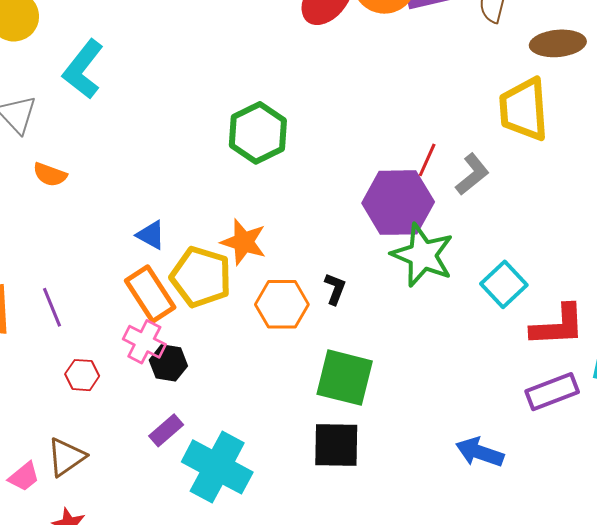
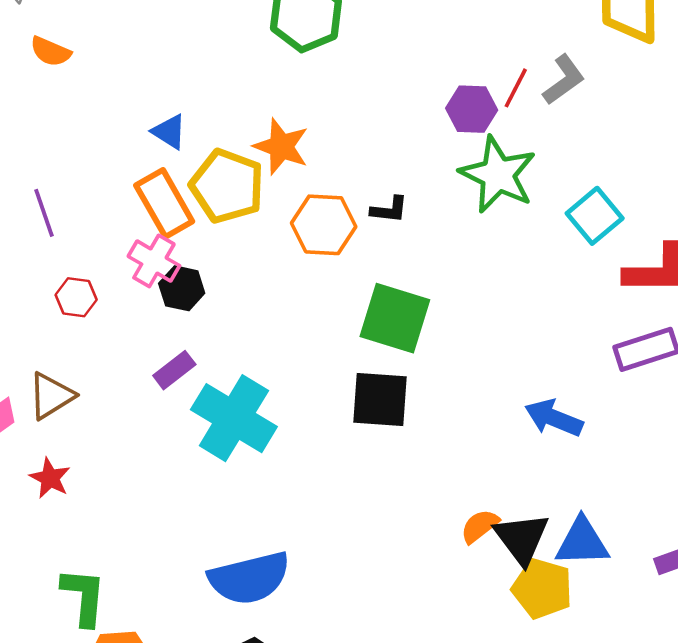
red line: (427, 160) -> (516, 88), moved
purple hexagon: (398, 203) -> (472, 109), size x0.6
black L-shape: (335, 289) -> (389, 210), turned 72

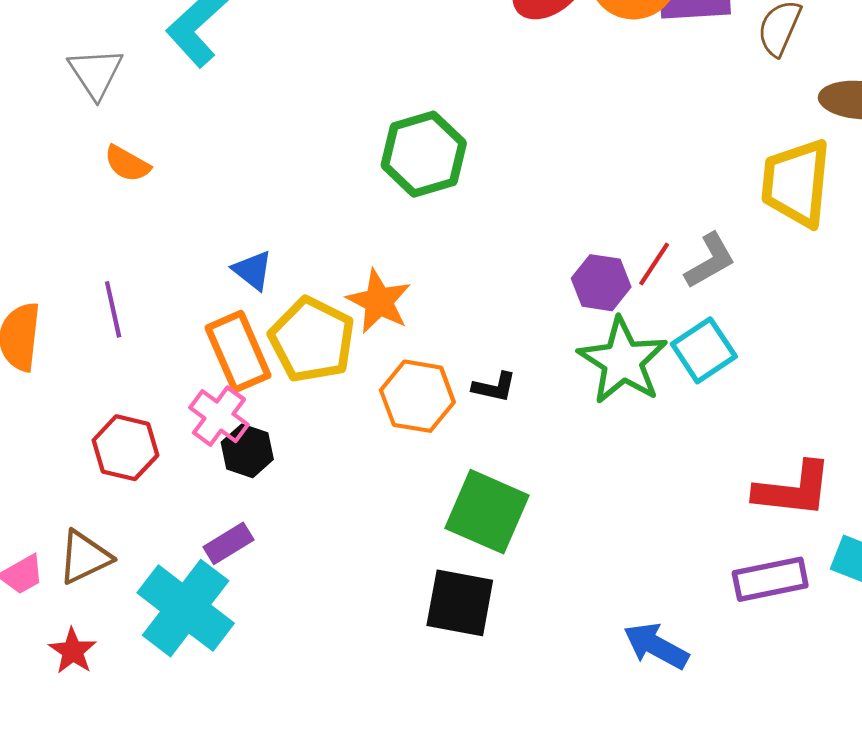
purple line: (44, 213) -> (113, 309), moved
cyan square: (595, 216) -> (704, 350), moved
red hexagon: (76, 297) -> (125, 448), size x1.4
cyan cross: (234, 418) -> (186, 608), moved

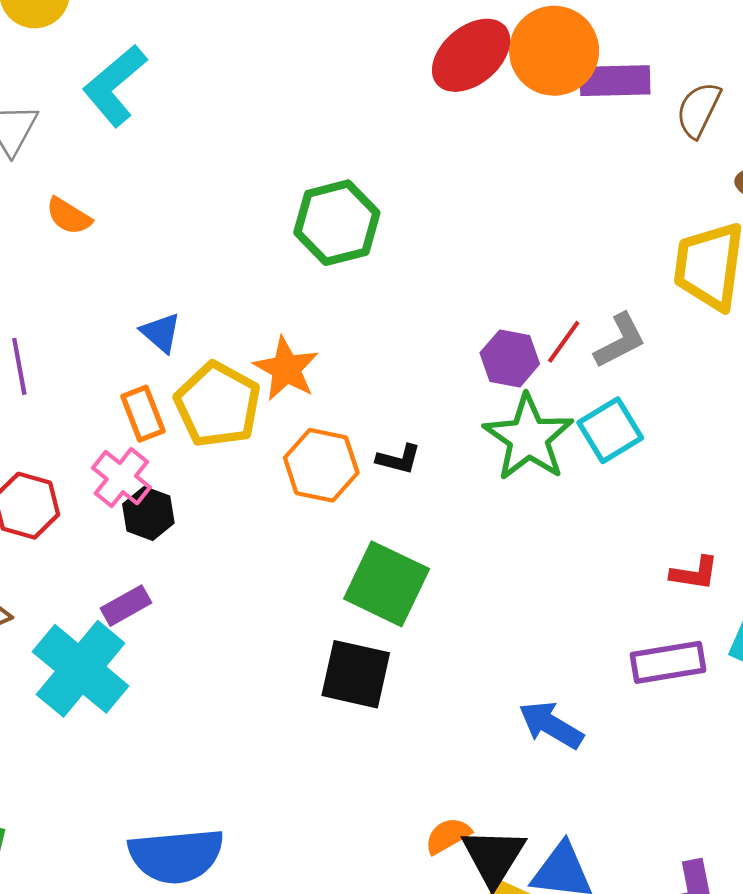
orange semicircle: (127, 164) -> (69, 216), moved
orange rectangle: (238, 352) -> (143, 414), size x0.7
red L-shape: (793, 489) -> (694, 573), size x0.6

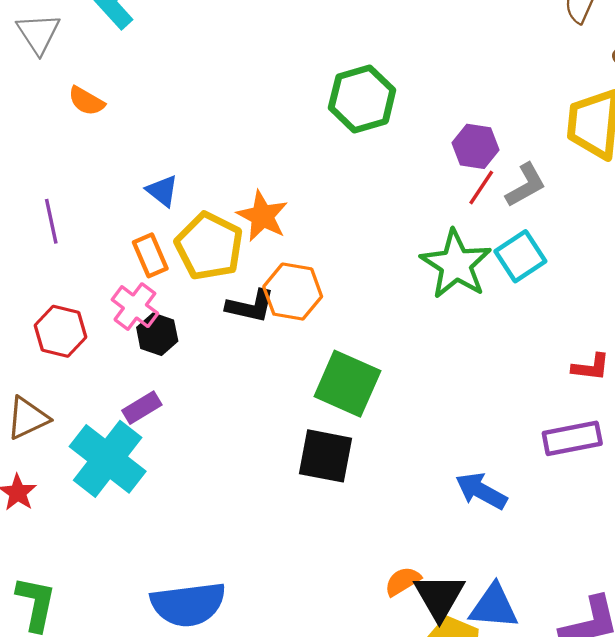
green hexagon: (337, 223) -> (362, 99), moved
purple hexagon: (510, 358) -> (476, 146), moved
black L-shape: (399, 459) -> (250, 306), moved, size x1.4

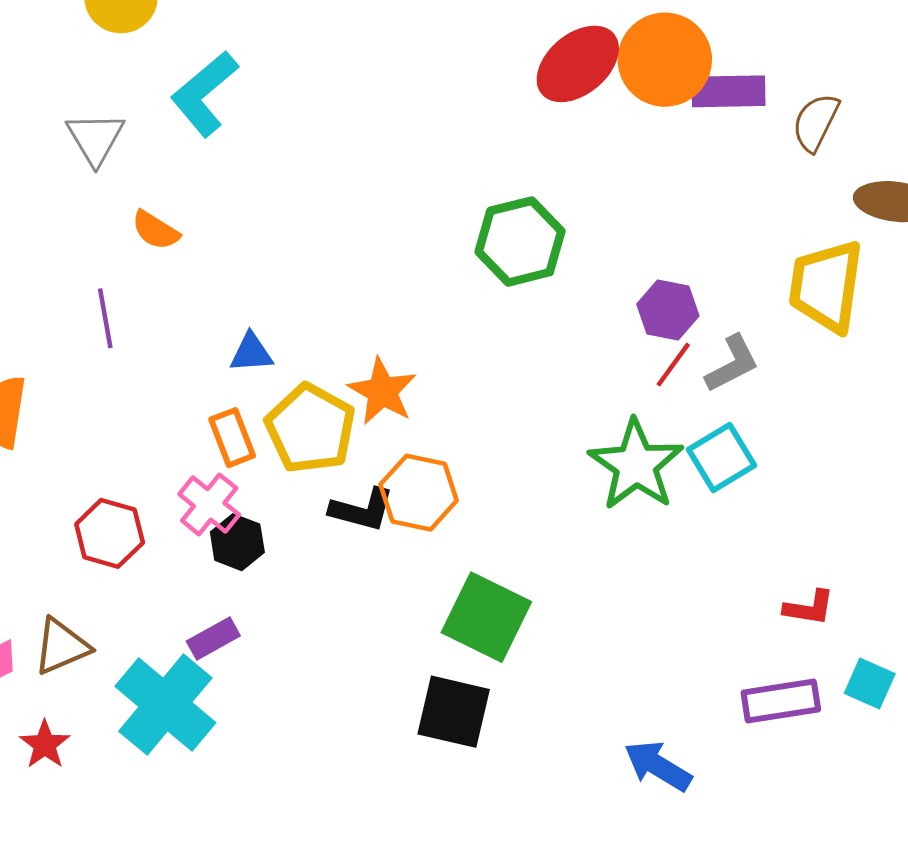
blue triangle: (162, 191) -> (251, 353), turned -45
purple line: (51, 221) -> (105, 318), moved

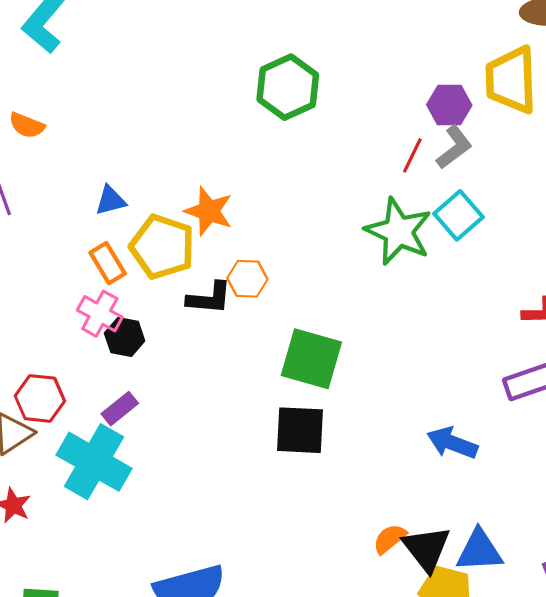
purple hexagon: (668, 310) -> (449, 105), moved
orange hexagon: (419, 493) -> (247, 279), size x0.7
red hexagon: (110, 533) -> (40, 398), moved

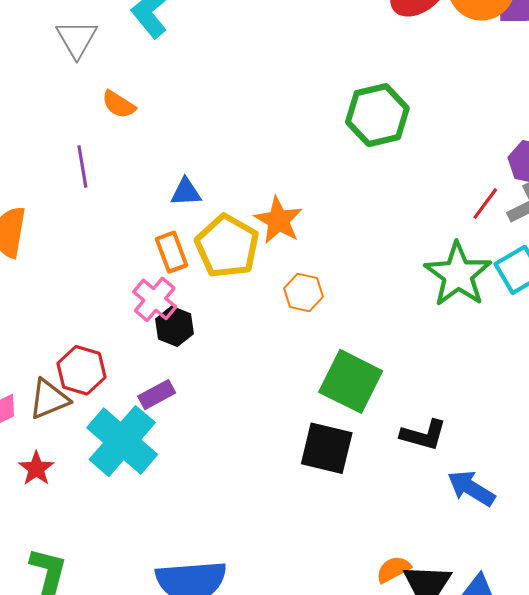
black L-shape: (209, 298) -> (423, 435), moved

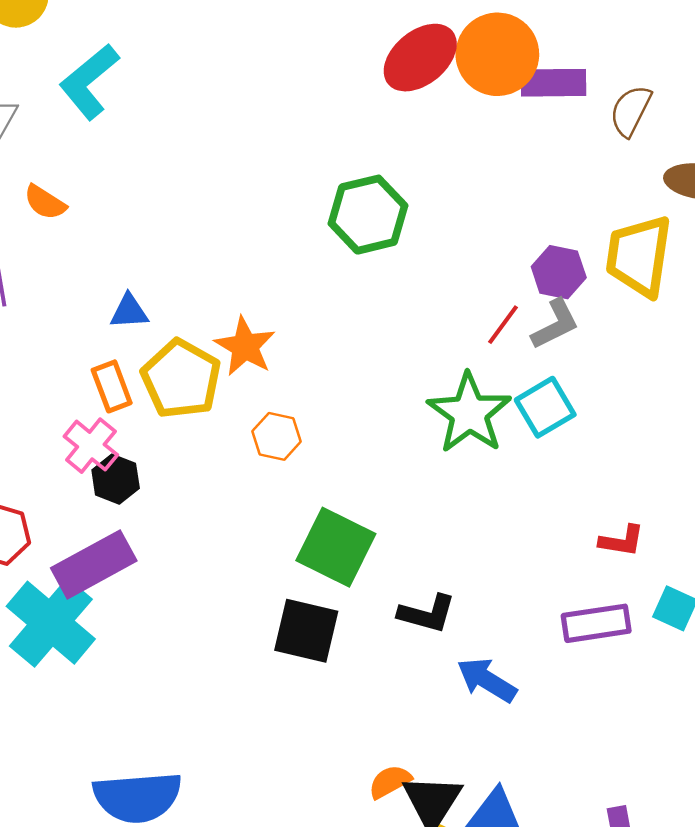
purple rectangle: (157, 395) -> (94, 564), size x1.8

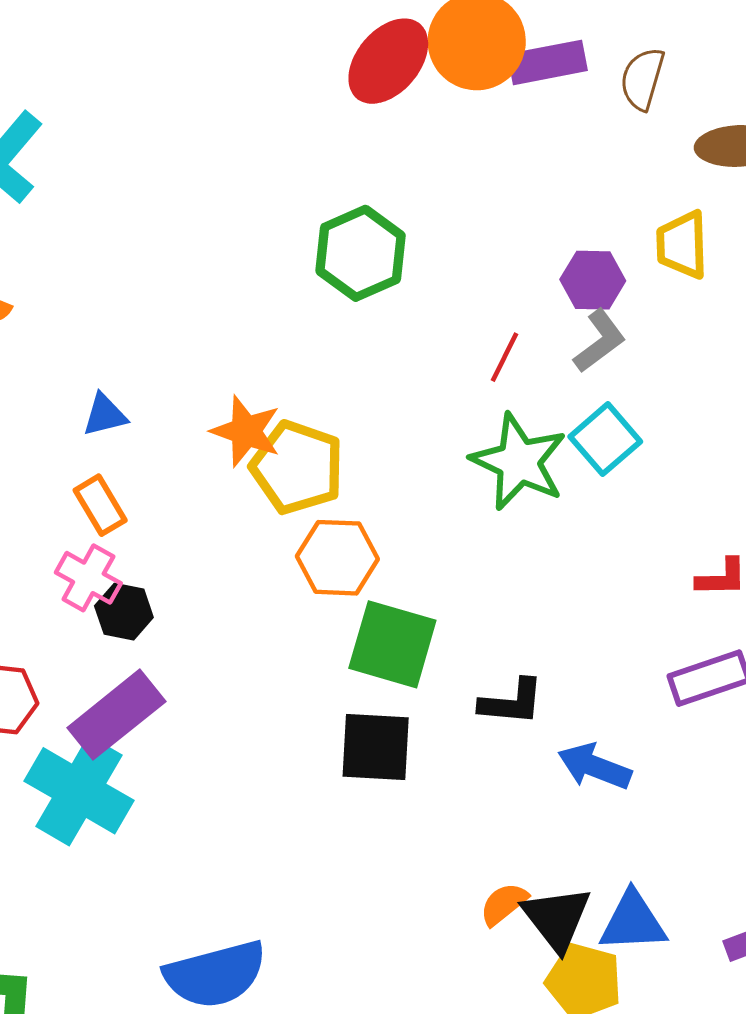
yellow trapezoid: (639, 256) -> (682, 245), size x0.7
red line: (503, 325) -> (505, 357), moved
yellow pentagon: (181, 379) -> (297, 467), moved
orange hexagon: (277, 436) -> (337, 558), moved, size x1.4

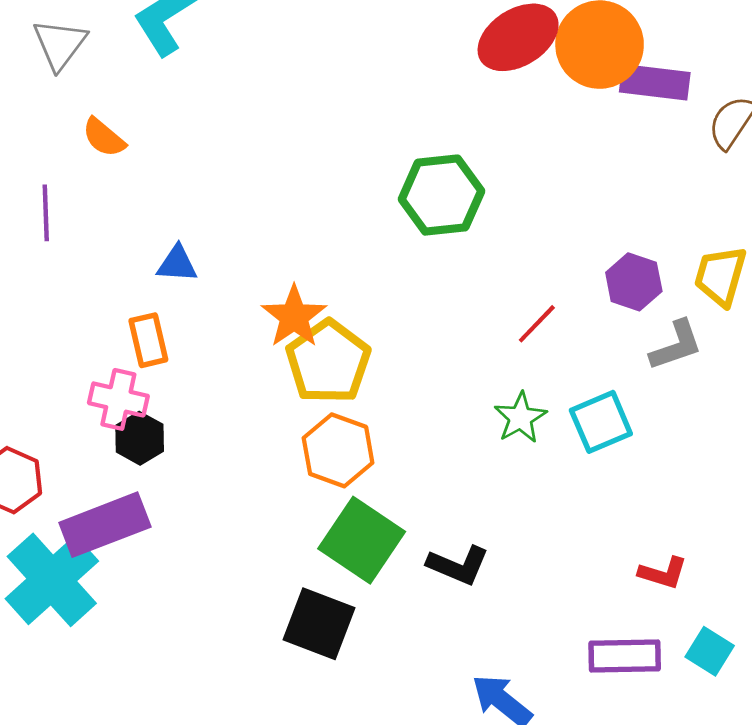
gray L-shape: (600, 341) -> (676, 345), moved
green star: (519, 462) -> (520, 418), size x0.6
pink cross: (88, 578) -> (118, 399), turned -34
black L-shape: (512, 702) -> (458, 565), moved

